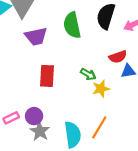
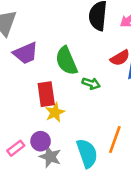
green semicircle: (72, 25) -> (66, 61), moved
yellow star: (101, 89) -> (55, 112), moved

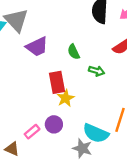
green semicircle: (66, 61) -> (74, 52), size x0.6
cyan semicircle: (87, 153) -> (96, 133), turned 135
gray star: (50, 157) -> (82, 148), moved

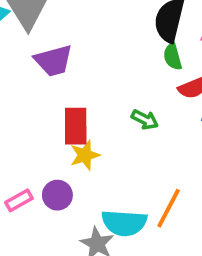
green semicircle: (74, 52) -> (173, 57), moved
cyan semicircle: (96, 133) -> (124, 223), turned -30

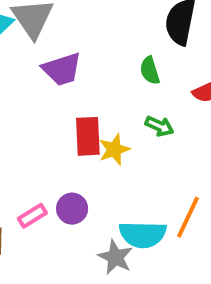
green semicircle: (173, 57) -> (150, 71), moved
yellow star: (85, 155) -> (114, 149), moved

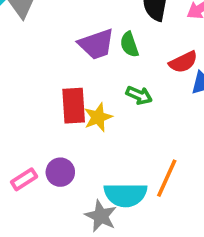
purple trapezoid: (62, 69) -> (96, 44), moved

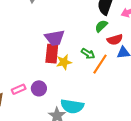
purple trapezoid: (96, 44) -> (55, 38), moved
green semicircle: (129, 44) -> (101, 26), moved, turned 56
orange line: (167, 178) -> (100, 64), moved

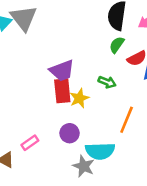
orange line: (100, 64) -> (127, 120), moved
purple circle: (39, 88) -> (70, 133), moved

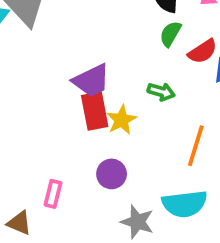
pink rectangle: (30, 143) -> (53, 194), turned -36
cyan semicircle: (100, 151) -> (185, 204), moved

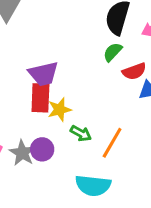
green arrow: (161, 92) -> (81, 133), moved
gray star: (137, 222) -> (22, 153), moved

